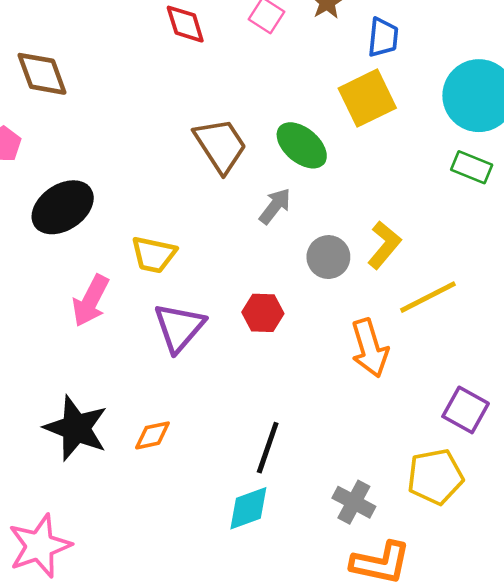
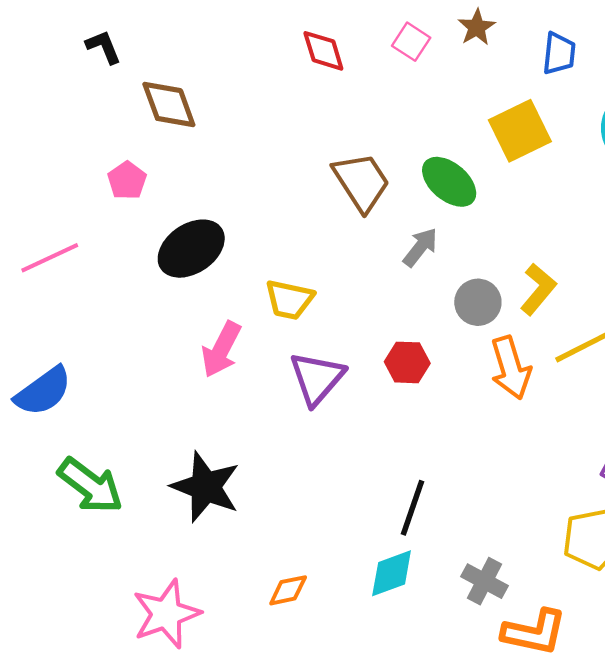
blue trapezoid: (383, 37) -> (559, 53), moved
orange arrow: (370, 348) -> (511, 368), moved
orange diamond: (152, 435) -> (288, 590), moved
gray cross: (354, 502) -> (484, 581), moved

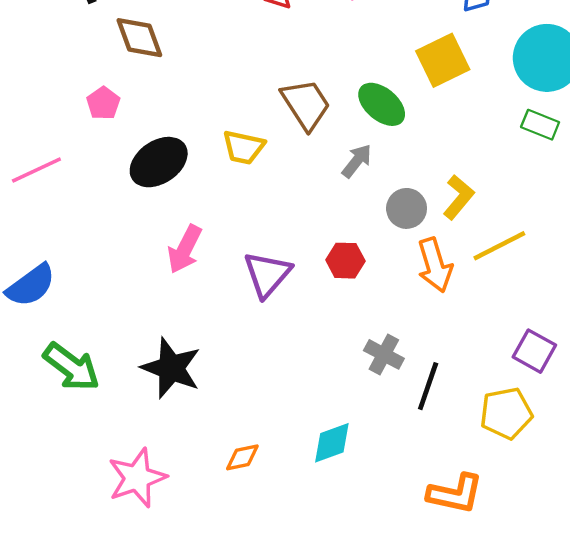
yellow trapezoid: (289, 300) -> (244, 147), moved
black line: (412, 508) -> (428, 386), moved
gray cross: (484, 581) -> (384, 354), moved

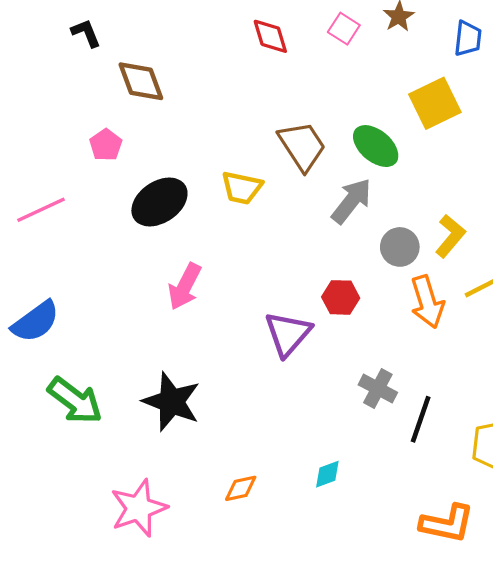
gray arrow: (357, 161) -> (352, 201), size x1.4
purple triangle: (267, 274) -> (288, 334), moved
cyan diamond: (332, 443) -> (327, 474), size x0.7

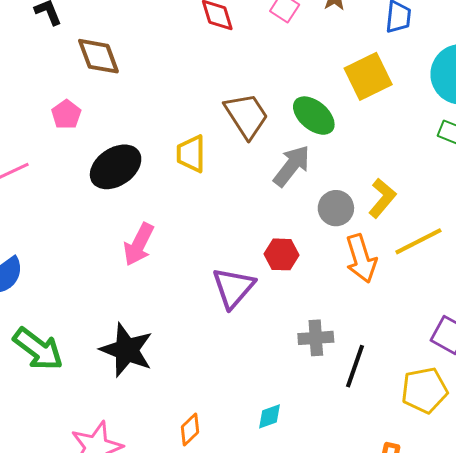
yellow trapezoid: (242, 188) -> (191, 154), turned 78
gray cross: (378, 389) -> (316, 338), turned -32
orange diamond: (241, 488) -> (190, 429), turned -32

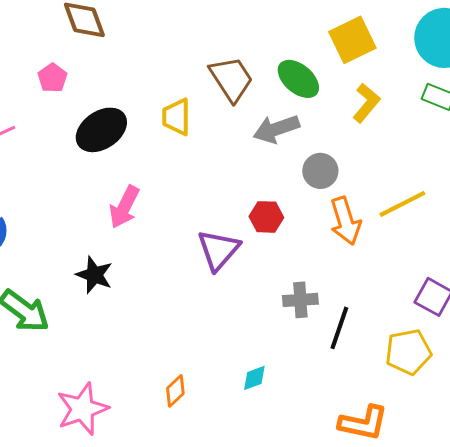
gray arrow: (292, 166) -> (276, 129), turned -147
yellow L-shape: (382, 198) -> (366, 103), moved
black star: (127, 350) -> (94, 275), moved, size x0.7

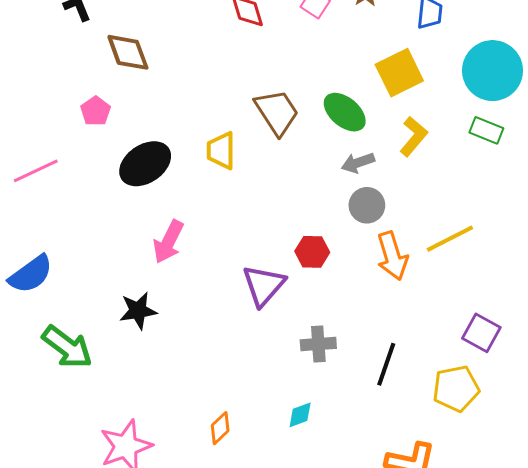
gray arrow: (276, 129) -> (358, 163), moved, size x0.7
black star: (94, 275) -> (138, 311), turned -30
gray cross: (300, 300) -> (318, 344), moved

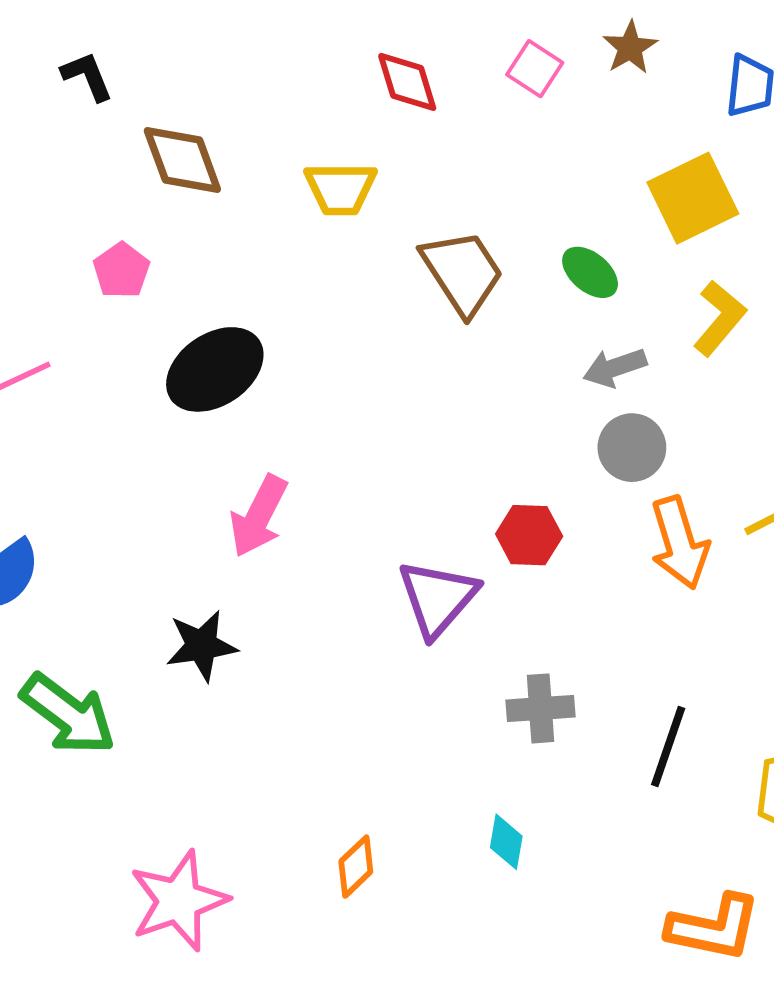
green ellipse: (345, 112) -> (590, 272), size x0.7
yellow trapezoid: (221, 151) -> (341, 189), moved, turned -90
cyan diamond: (300, 415) -> (506, 842), turned -60

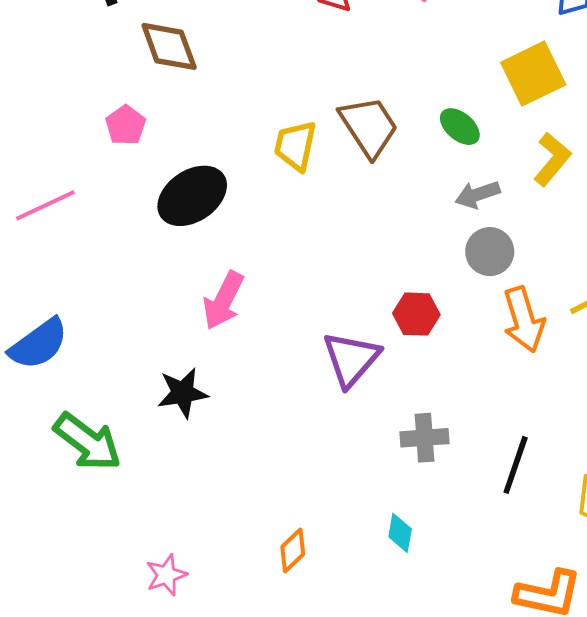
yellow trapezoid: (341, 189) -> (295, 146), moved, turned 102
pink star: (179, 901) -> (166, 575), size x0.6

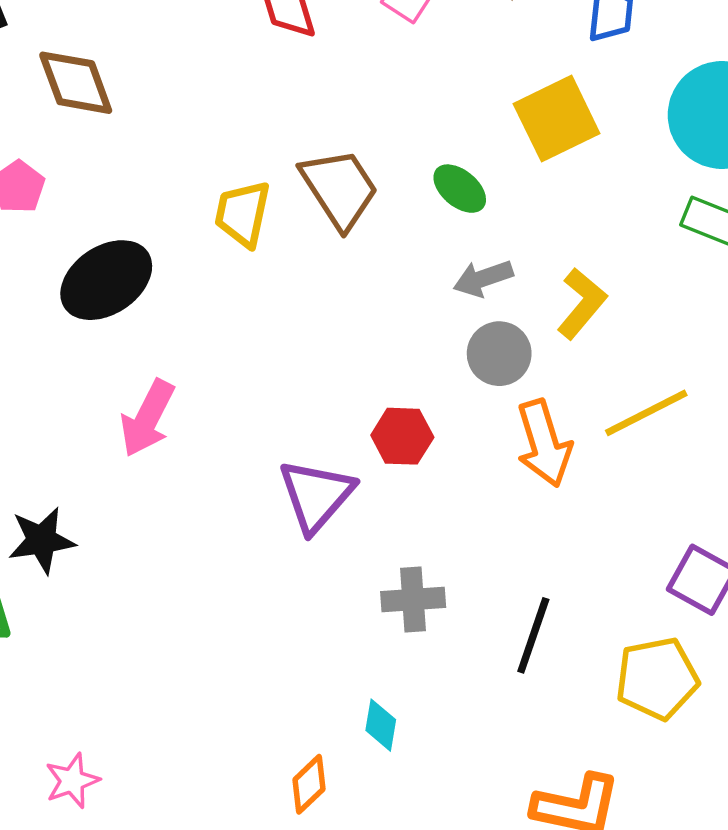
yellow L-shape: (552, 159) -> (582, 303), moved
black star: (183, 393) -> (42, 540), moved
orange diamond: (293, 551) -> (309, 784), moved

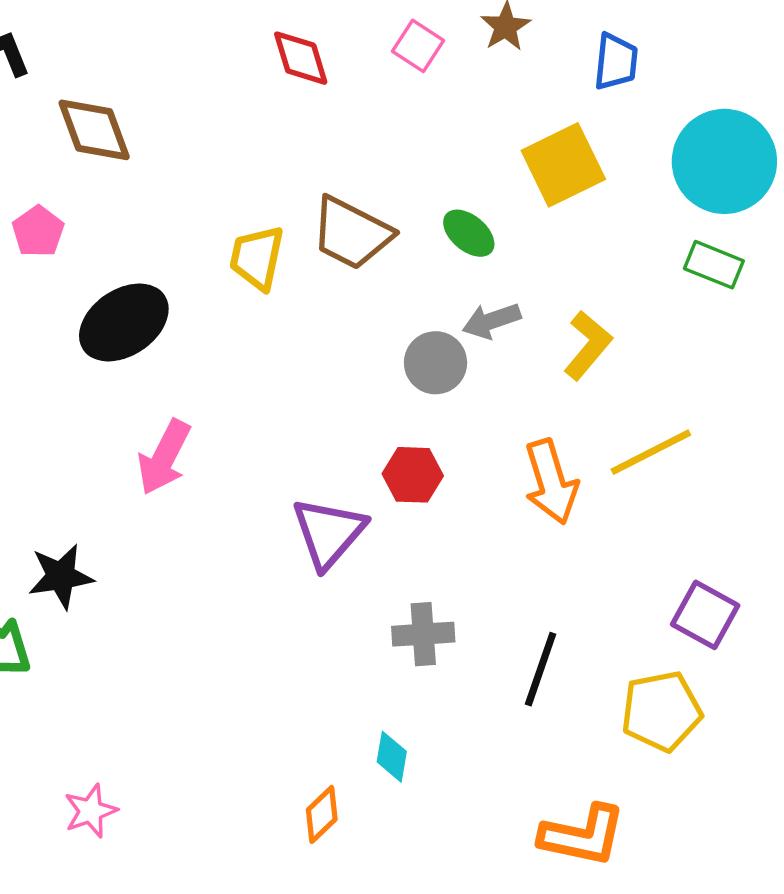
brown trapezoid: (339, 189) -> (351, 233), turned 150
gray circle: (499, 354) -> (436, 363), moved

